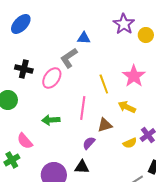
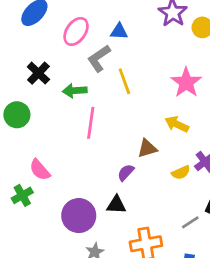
black cross: (24, 69) -> (38, 73), turned 30
pink ellipse: (52, 78) -> (76, 31), moved
yellow line: (104, 84) -> (124, 81), moved
pink line: (83, 108) -> (91, 123), moved
green arrow: (51, 120) -> (75, 91), moved

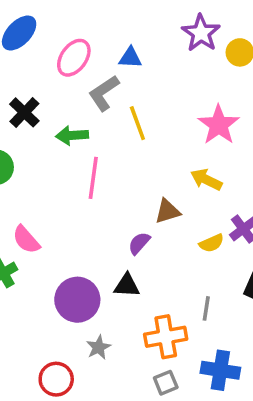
gray line: (190, 222) -> (206, 308), moved, turned -48

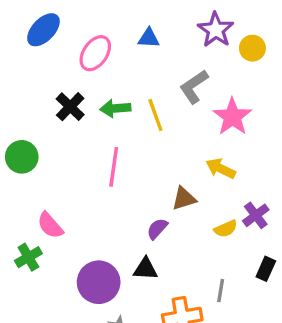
blue triangle: (130, 58) -> (149, 38), moved
gray L-shape: (104, 93) -> (194, 87), moved
black cross: (24, 112) -> (70, 107), moved
green arrow: (72, 135) -> (115, 108), moved

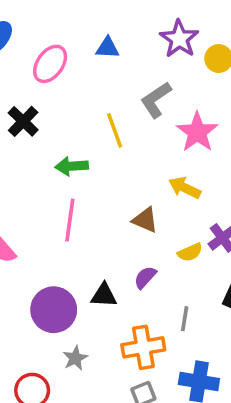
green arrow: (115, 108) -> (72, 166), moved
pink line: (114, 167) -> (70, 220), moved
brown triangle: (184, 199) -> (145, 220), turned 40
purple semicircle: (157, 229) -> (145, 277), moved

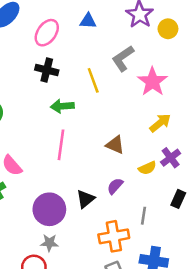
black cross: (23, 121) -> (47, 70), moved, turned -30
yellow arrow: (185, 188) -> (160, 123), moved, turned 115
black triangle: (104, 295) -> (85, 199), turned -42
gray star: (75, 358) -> (49, 243), moved, turned 30

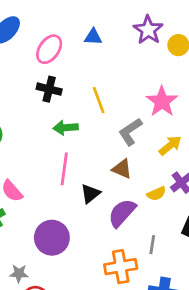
gray L-shape: (123, 58) -> (130, 132), moved
purple semicircle: (115, 186) -> (122, 213), size x1.6
black triangle: (85, 199) -> (90, 194), moved
gray star: (49, 243) -> (19, 273), moved

